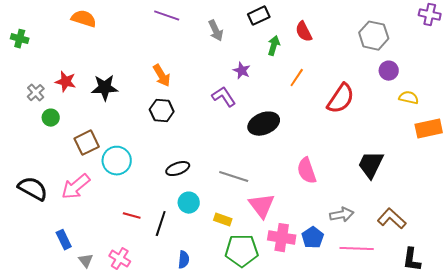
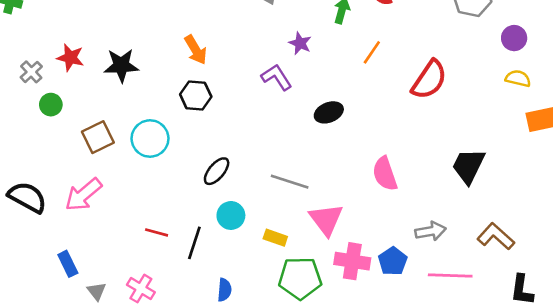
purple circle: (389, 71) -> (514, 38), moved
black ellipse: (264, 124) -> (329, 112), size x0.7
cyan circle: (117, 161) -> (150, 139), moved
black ellipse: (178, 169) -> (217, 171), turned -30

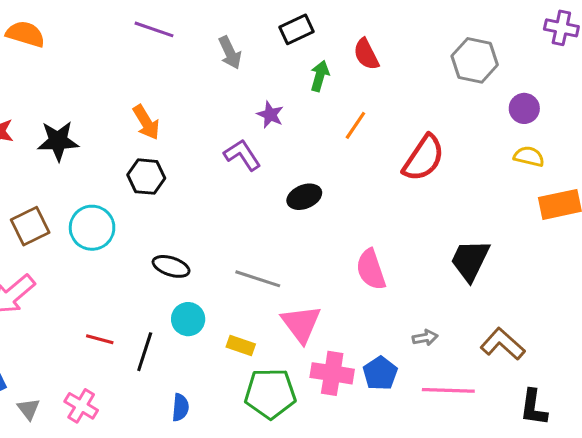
black ellipse: (217, 171) -> (171, 266), turned 68
gray arrow: (431, 231) -> (425, 338), size x0.7

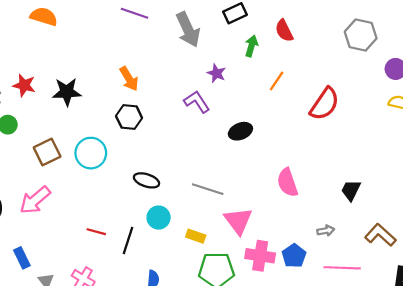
gray arrow: (230, 53) -> (188, 30), size x1.5
black trapezoid: (470, 260) -> (351, 190), moved, size x0.7

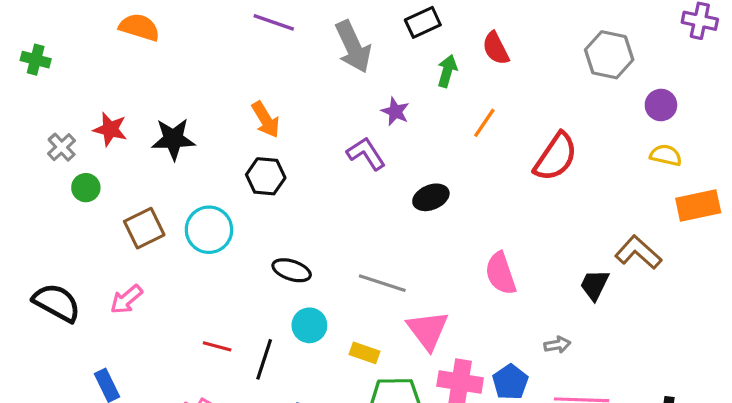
pink arrow: (35, 200) -> (126, 299), size x0.7
brown L-shape: (380, 235) -> (638, 252), moved

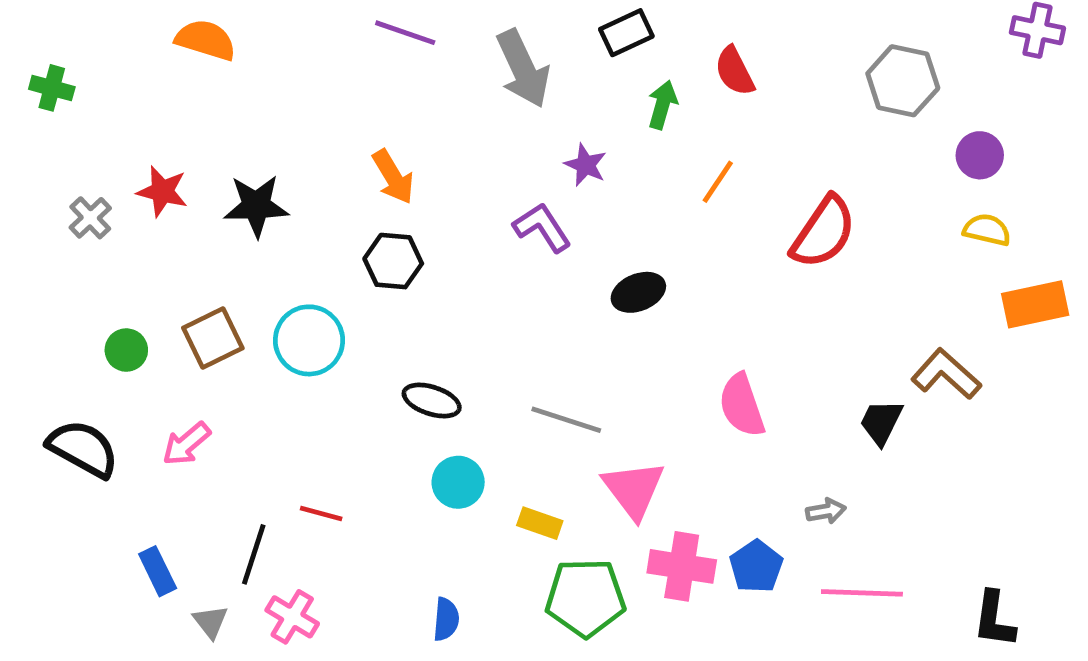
green circle: (86, 188) -> (126, 350), moved
black line: (264, 359) -> (254, 554), moved

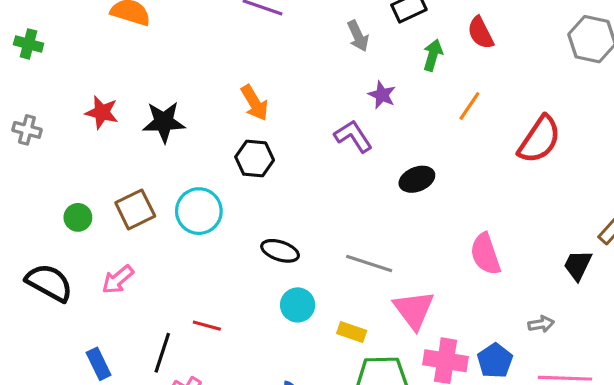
gray arrow: (523, 69) -> (358, 36), moved, size x0.6
gray cross: (90, 218) -> (27, 130), moved, turned -32

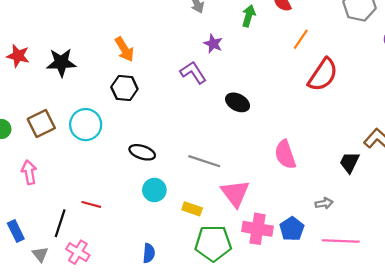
orange line: (469, 106) -> (301, 39), moved
black ellipse: (417, 179) -> (238, 102), turned 50
pink arrow: (118, 279) -> (29, 172), turned 120

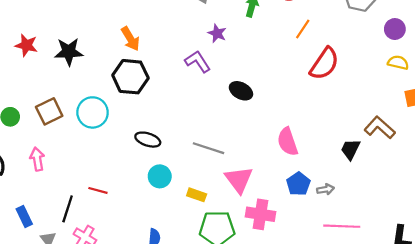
black hexagon: (124, 88) -> (130, 77), size x1.4
blue pentagon: (292, 229) -> (298, 184), moved

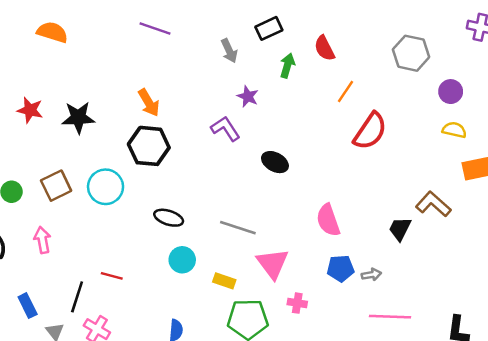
blue pentagon: (298, 184) -> (341, 268), turned 30
pink cross: (260, 214) -> (297, 303), size x0.6

